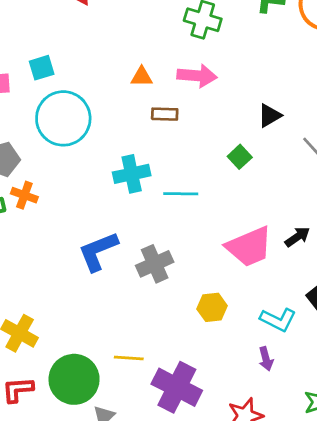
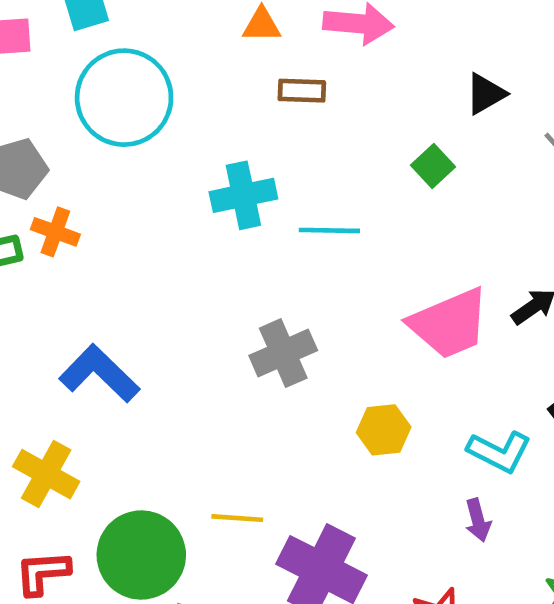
blue L-shape: (98, 251) -> (99, 373), moved, turned 66

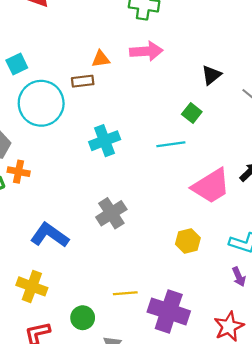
brown rectangle: (302, 91) -> (83, 81), moved
cyan line: (329, 230) -> (171, 144), moved
gray cross: (283, 353) -> (111, 213), moved
green circle: (141, 555) -> (83, 318), size x0.6

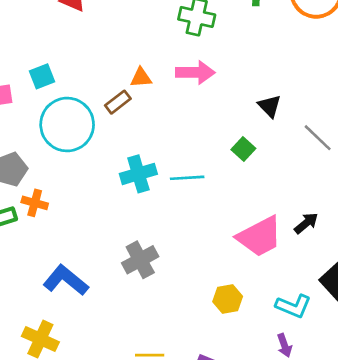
black triangle: (211, 75) -> (270, 106), turned -40
brown rectangle: (83, 81) -> (118, 102), turned -35
cyan line: (171, 144) -> (187, 178), moved

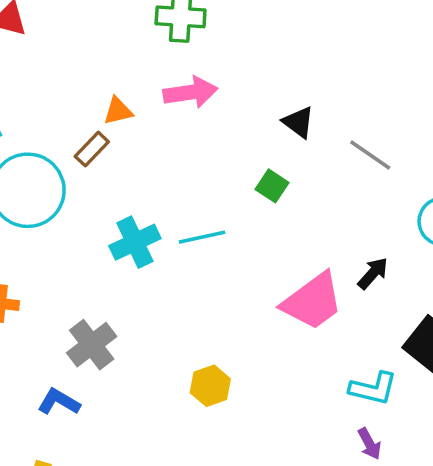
gray cross: (140, 260) -> (92, 345), moved
blue L-shape: (66, 280) -> (59, 402), size x0.7
yellow hexagon: (228, 299) -> (210, 386), moved

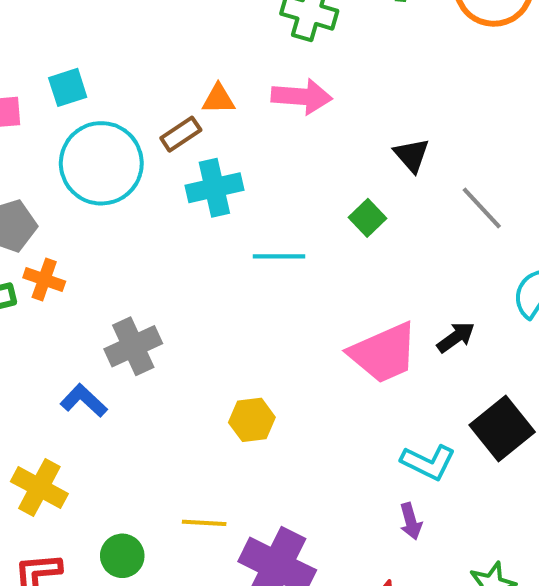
cyan cross: (135, 242) -> (214, 188), moved

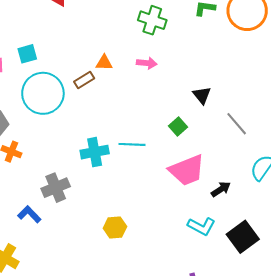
pink arrow: (302, 97) -> (147, 63), size x0.7
cyan cross: (214, 188) -> (95, 152), moved
pink trapezoid: (384, 353) -> (187, 170), moved
cyan L-shape: (428, 462) -> (201, 226), moved

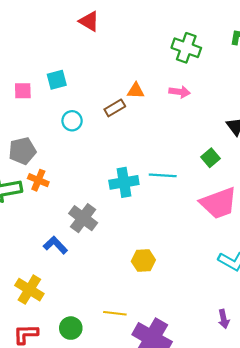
cyan circle: (43, 93) -> (72, 121), size x0.5
gray cross: (56, 188) -> (83, 218), turned -32

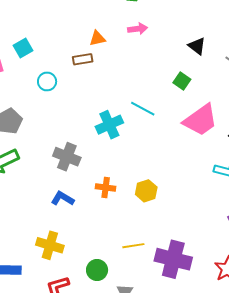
brown rectangle: (115, 108) -> (83, 59), turned 36
cyan line: (163, 175) -> (143, 109), turned 40
orange cross: (38, 180) -> (106, 187), moved
gray cross: (83, 218) -> (67, 157), moved

